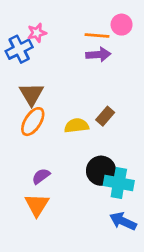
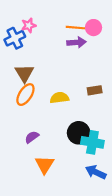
pink circle: (122, 25) -> (94, 28), moved
brown rectangle: (105, 116) -> (95, 90), moved, turned 40
orange triangle: (37, 205) -> (45, 165), moved

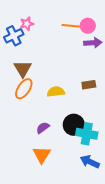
purple arrow: (76, 42) -> (93, 43), moved
purple semicircle: (32, 137) -> (43, 128), moved

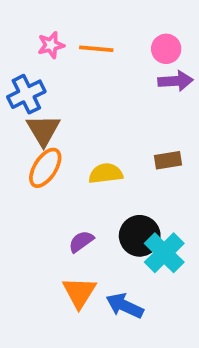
orange line: (71, 26) -> (96, 49), moved
blue cross: (14, 36) -> (26, 94), moved
cyan cross: (87, 134) -> (164, 253), turned 35
blue arrow: (90, 162) -> (125, 306), moved

